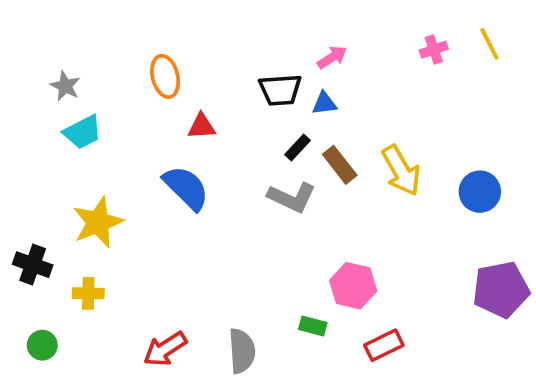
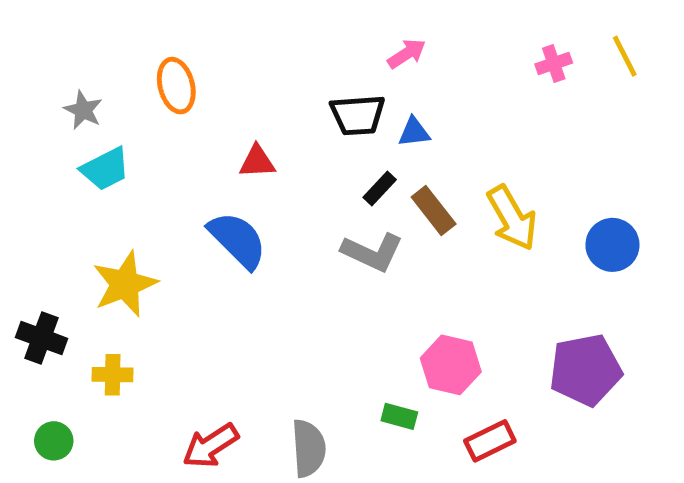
pink arrow: (332, 57) -> (407, 54), moved
orange ellipse: (165, 76) -> (176, 86), moved
purple pentagon: (501, 290) -> (586, 370), moved

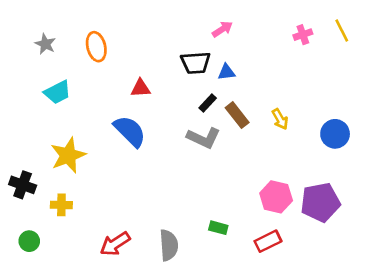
gray star: (83, 110) -> (45, 44), moved
yellow arrow: (512, 218) -> (280, 119), size x0.6
pink hexagon: (451, 365) -> (276, 197), moved

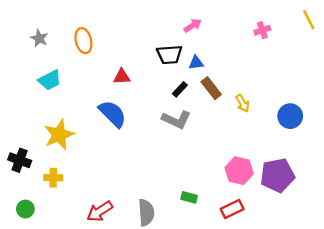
yellow line: (342, 31) -> (309, 20), moved
brown rectangle: (237, 115) -> (211, 88), moved

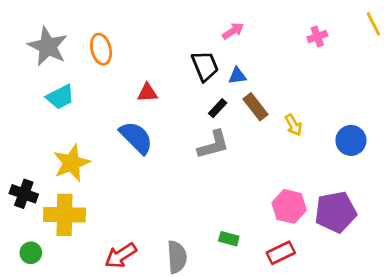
gray star: (39, 38) -> (48, 46), size x1.8
black trapezoid: (169, 55) -> (205, 66), turned -108
gray L-shape: (176, 120) -> (213, 145), turned -40
yellow cross: (53, 178) -> (65, 215), size x1.8

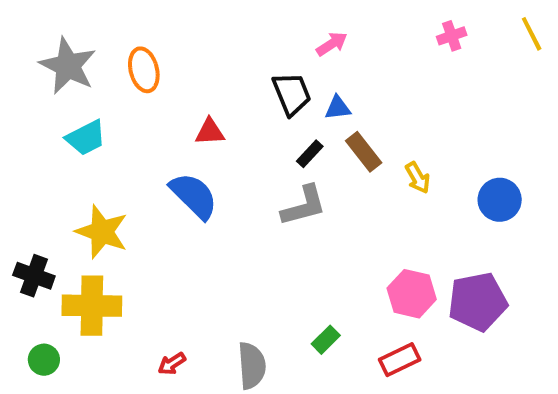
pink cross: (317, 37) -> (452, 36), moved
yellow star: (72, 163) -> (102, 232), turned -30
green rectangle: (229, 239) -> (326, 340), turned -60
red arrow: (121, 256) -> (172, 364), size x0.6

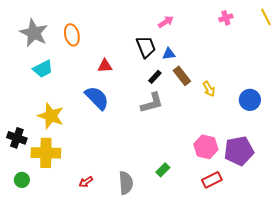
red rectangle: (400, 360) -> (212, 180), moved

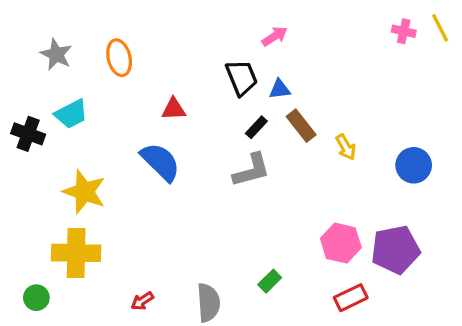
pink cross: (226, 18) -> (404, 31), moved, turned 32
gray star: (34, 33) -> (56, 54), size x0.7
black cross: (17, 138) -> (28, 134), moved

